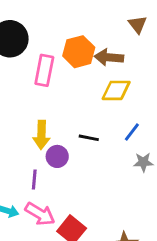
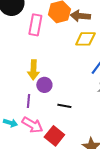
black line: (89, 138) -> (64, 106), moved

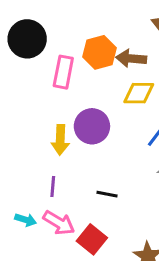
purple circle: (44, 85) -> (92, 126), moved, size x1.5

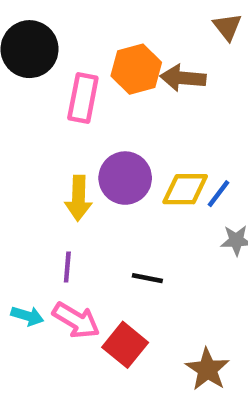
yellow diamond: (139, 93) -> (185, 189), moved

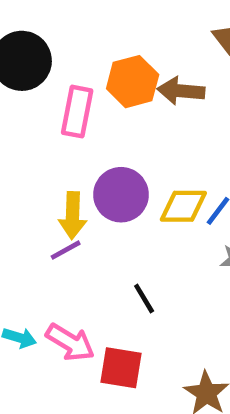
purple line: (67, 267) -> (66, 250), moved, turned 56
black line: (147, 278) -> (144, 299), turned 48
red square: (125, 345) -> (121, 368), turned -30

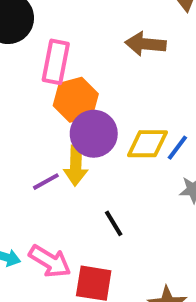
orange hexagon: (133, 82) -> (76, 100), moved
yellow arrow: (73, 215) -> (76, 166), moved

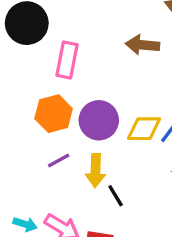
orange hexagon: (76, 100) -> (54, 114), moved
yellow arrow: (76, 166) -> (95, 171), moved

